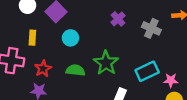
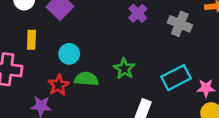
cyan circle: (70, 38) -> (69, 54), moved
green star: (106, 63) -> (124, 69), size x0.7
red star: (43, 69) -> (59, 85), moved

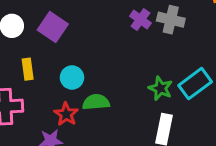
gray cross: (180, 24) -> (171, 20), moved
green star: (124, 69) -> (160, 88), moved

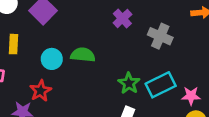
gray cross: (171, 20) -> (160, 36), moved
green semicircle: (96, 102) -> (83, 55), moved

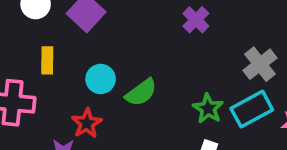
gray cross: (160, 36) -> (260, 64), moved, turned 30
green semicircle: (83, 55) -> (141, 92), moved, turned 140

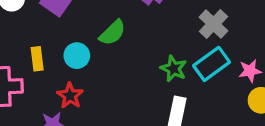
yellow rectangle: (47, 60) -> (37, 59), moved
green semicircle: (141, 92) -> (112, 33), moved

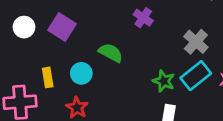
green semicircle: (112, 33) -> (111, 53), turned -105

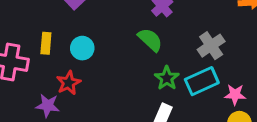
green semicircle: (111, 53) -> (150, 40), moved

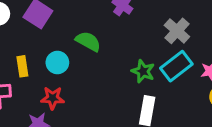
green semicircle: (150, 40) -> (88, 41), moved
red star: (69, 83) -> (52, 98), turned -30

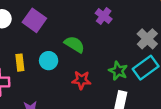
red star: (52, 98) -> (81, 80), moved

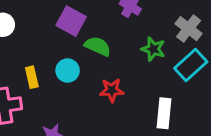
purple square: (34, 20) -> (71, 21), moved
green star: (118, 71) -> (153, 49), moved

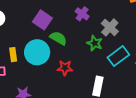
gray cross: (189, 29) -> (110, 27), moved
cyan circle: (68, 71) -> (37, 52), size x1.6

